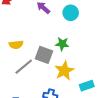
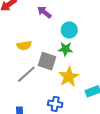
cyan circle: (71, 13) -> (69, 30), moved
yellow semicircle: (16, 45) -> (24, 45), moved

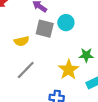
green star: (65, 49) -> (86, 55), moved
gray square: (47, 61) -> (45, 29), moved

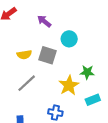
gray square: (45, 29) -> (48, 55), moved

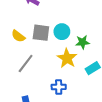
cyan circle: (69, 39) -> (62, 32), moved
yellow semicircle: (24, 55) -> (18, 36), turned 56

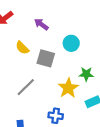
cyan circle: (62, 32) -> (71, 43), moved
yellow semicircle: (18, 36) -> (22, 48), moved

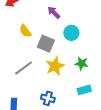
purple arrow: (41, 24) -> (54, 12), moved
yellow star: (68, 88) -> (55, 66), moved

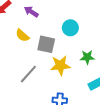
purple arrow: (54, 12) -> (31, 12), moved
yellow star: (55, 66) -> (60, 65), turned 30

